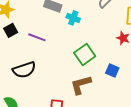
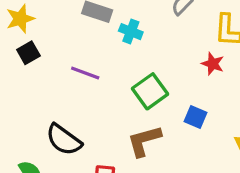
purple line: (37, 37) -> (85, 73), moved
black semicircle: (24, 70) -> (64, 140), moved, turned 55

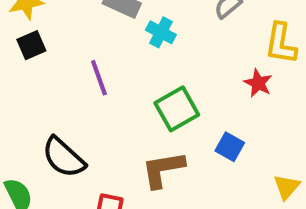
purple line: (85, 73) -> (99, 78), turned 44

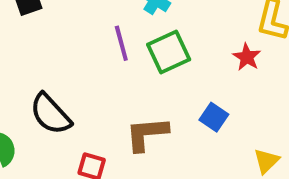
purple line: (99, 78) -> (121, 43), moved
green square: (177, 109) -> (169, 52), moved

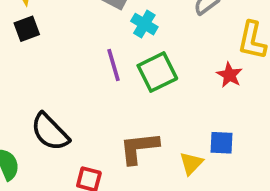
blue square: (214, 117) -> (221, 143), moved, turned -30
yellow triangle: (266, 161) -> (191, 163), moved

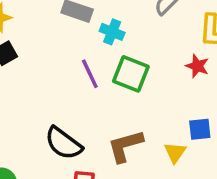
green square: (157, 72) -> (131, 74), turned -33
black semicircle: (50, 132) -> (64, 143), moved

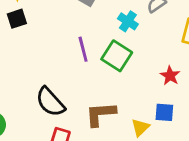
cyan cross: (112, 32) -> (128, 21), moved
red star: (197, 66) -> (170, 76), moved

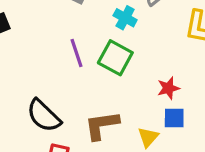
red star: (170, 76) -> (168, 88), moved, turned 30

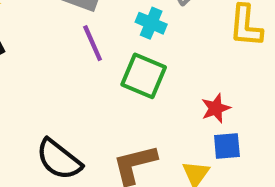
purple line: (77, 53) -> (93, 43), moved

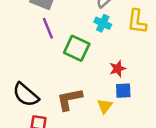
cyan cross: (151, 23) -> (103, 23), moved

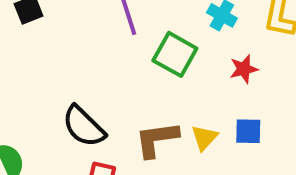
red star: (118, 69) -> (244, 69), moved
yellow triangle: (105, 106) -> (204, 138), moved

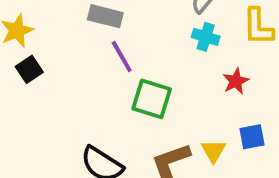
green square: (175, 54) -> (152, 99), moved

